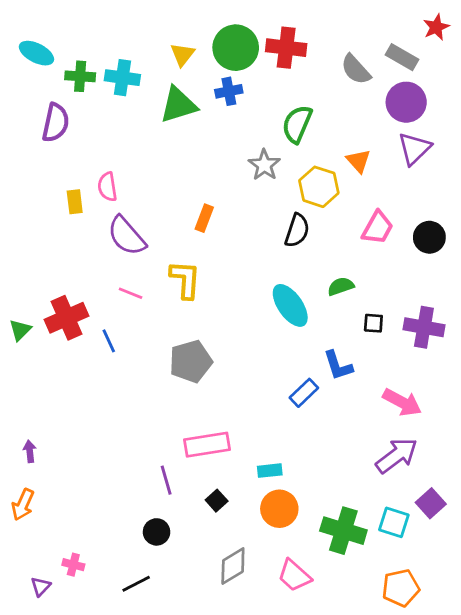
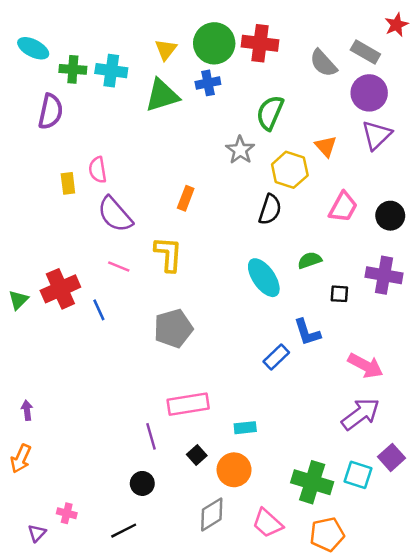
purple cross: (424, 327) -> (384, 275), moved
orange circle: (279, 509) -> (234, 470), moved
orange pentagon: (401, 588) -> (327, 534), moved

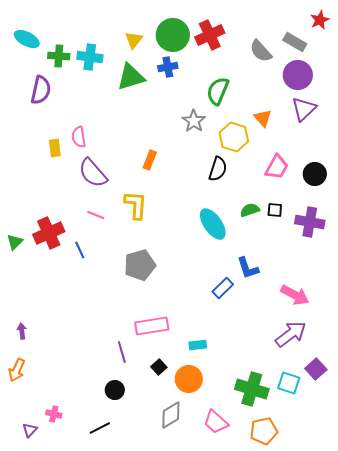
red cross: (260, 43) -> (210, 35), turned -32
black square: (339, 294) -> (275, 210), moved

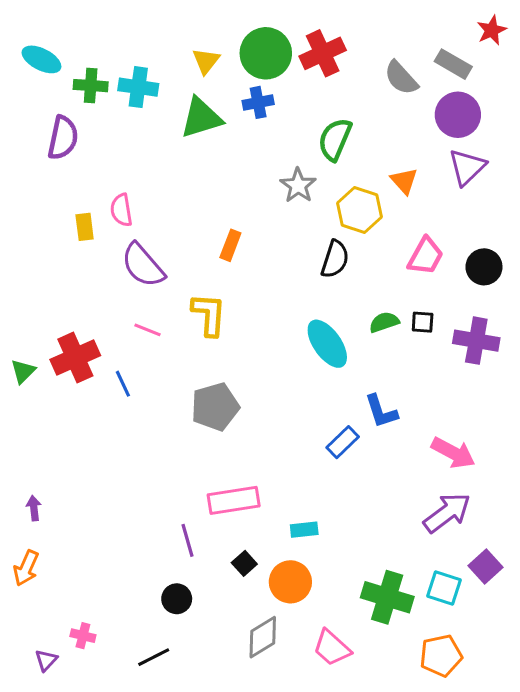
orange pentagon: (264, 431) -> (441, 656), moved

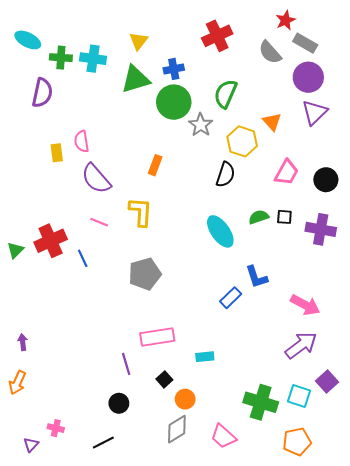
red star: (492, 30) -> (286, 20), moved
green circle: (266, 53) -> (174, 102), moved
orange circle: (290, 582) -> (185, 399), moved, size x0.7

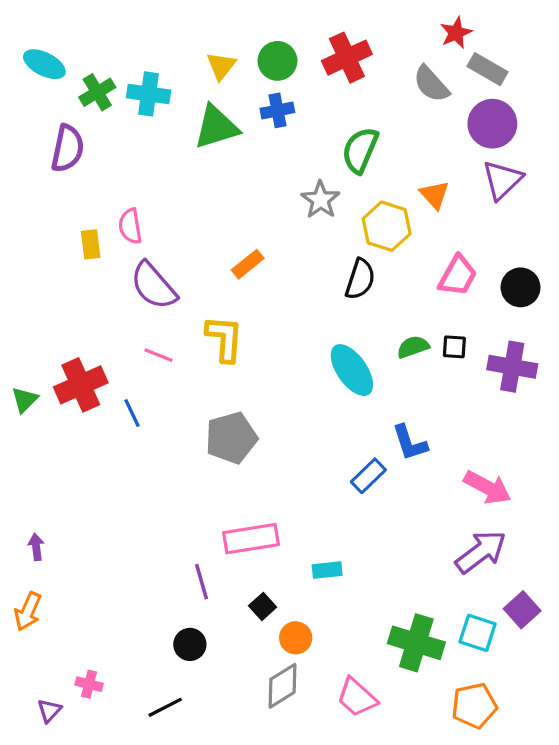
green cross: (61, 58) -> (97, 92), turned -35
green circle: (174, 102) -> (277, 61), moved, size x0.7
orange rectangle: (155, 165) -> (248, 264), turned 30

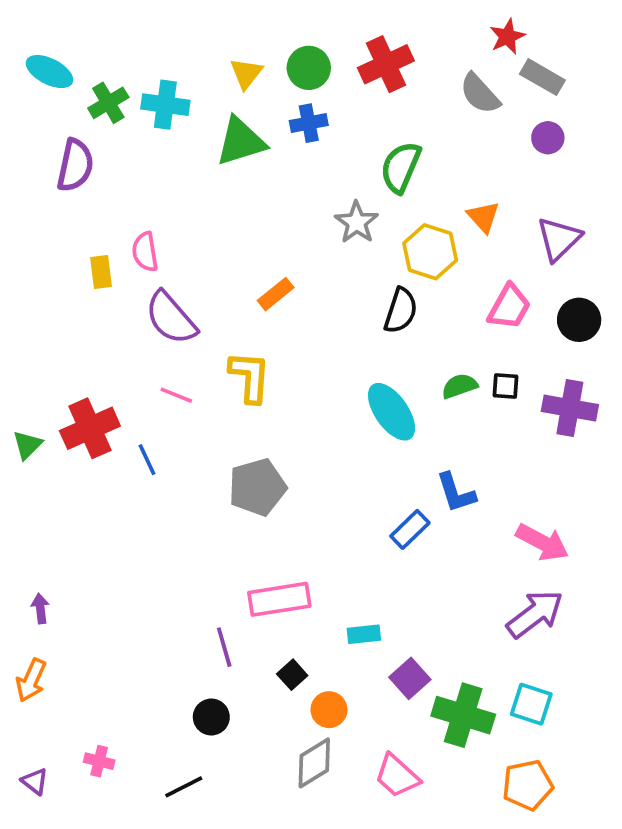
purple circle: (492, 124) -> (548, 138), size x0.6
purple triangle: (502, 180) -> (559, 239), moved
purple square: (522, 610) -> (410, 678), moved
purple triangle: (49, 711) -> (35, 781), moved, turned -35

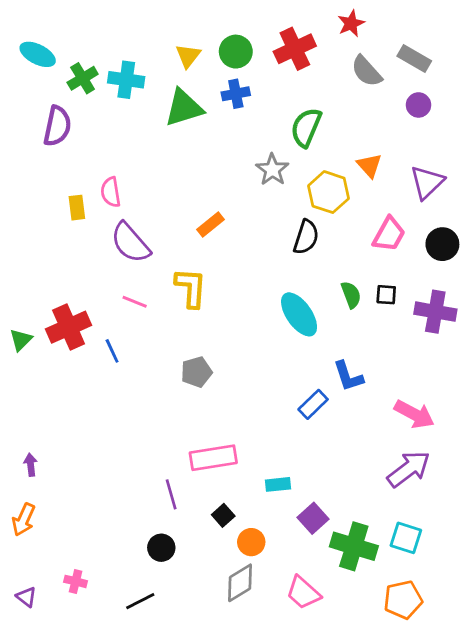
red star: (507, 37) -> (351, 23), moved
green semicircle: (460, 386) -> (351, 295), turned 88
gray pentagon: (257, 487) -> (196, 372), size x0.7

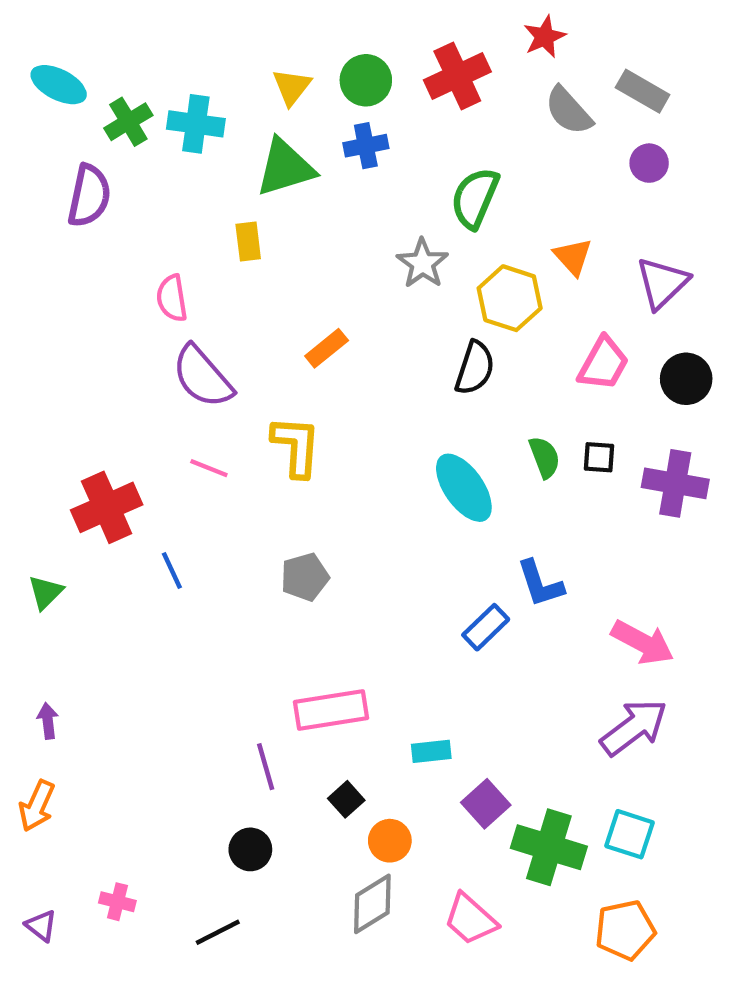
yellow rectangle: (77, 208) -> (248, 242), moved
green triangle: (21, 340) -> (46, 592), moved
blue line: (112, 351) -> (172, 571), moved

